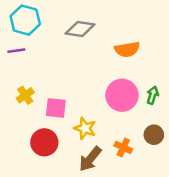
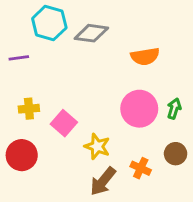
cyan hexagon: (25, 20) -> (49, 23), moved
yellow cross: (25, 95) -> (29, 109), turned 30
pink square: (56, 108) -> (64, 123), turned 35
red circle: (44, 142) -> (22, 155), moved

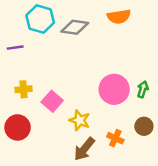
orange semicircle: (145, 56) -> (119, 17), moved

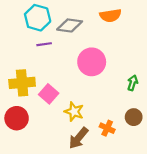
purple line: (15, 48) -> (44, 44), moved
yellow cross: (23, 89) -> (22, 83), size x1.6
pink circle: (114, 89) -> (92, 62), moved

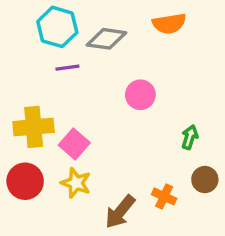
pink circle: (92, 62) -> (140, 95), size x0.7
green arrow: (133, 83) -> (190, 137), moved
yellow star: (74, 112) -> (76, 183), moved

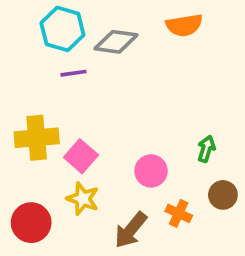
pink circle: (140, 95) -> (151, 171), moved
red circle: (25, 181) -> (31, 223), moved

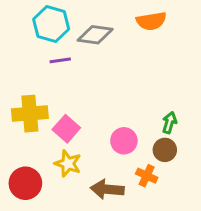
brown circle: (223, 195) -> (165, 150), moved
brown arrow: (131, 230) -> (107, 189), turned 56

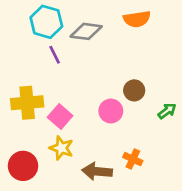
purple line: (60, 60) -> (55, 55), turned 72
green arrow: (169, 123) -> (167, 111), moved, turned 36
pink circle: (124, 141) -> (111, 111), moved
brown circle: (165, 150) -> (134, 90), moved

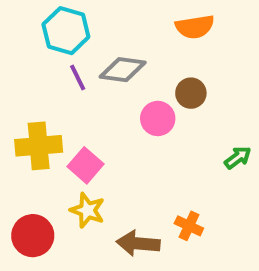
gray diamond: (86, 31) -> (123, 70), moved
brown circle: (134, 90) -> (191, 93), moved
pink circle: (111, 111) -> (158, 118), moved

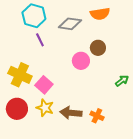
gray diamond: (123, 70) -> (70, 24), moved
yellow cross: (39, 146) -> (20, 75), turned 30
red circle: (33, 236) -> (17, 109), moved
brown arrow: (138, 243) -> (71, 113), moved

